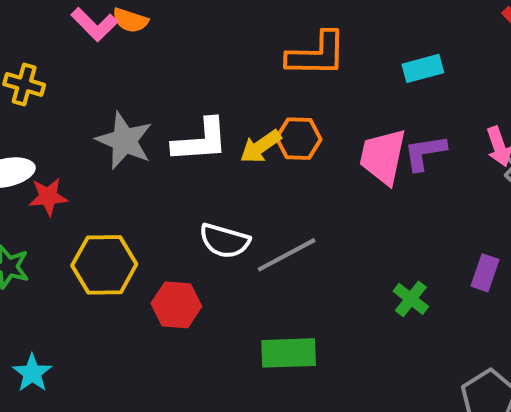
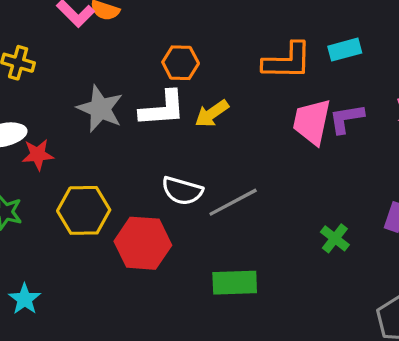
orange L-shape: (317, 54) -> (287, 61), moved
orange hexagon: (299, 139) -> (181, 63), moved
red hexagon: (176, 305) -> (143, 243), size x1.4

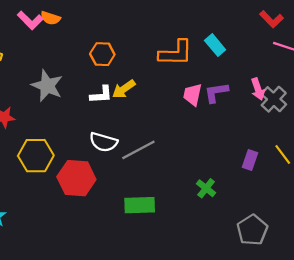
cyan rectangle: (345, 50) -> (215, 45), turned 65
white L-shape: (162, 109) -> (101, 95), moved, size x0.7
pink trapezoid: (312, 122) -> (193, 95), size x0.7
green cross: (335, 238) -> (206, 188), moved

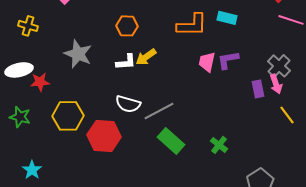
cyan rectangle: (215, 45) -> (227, 18), turned -36
pink arrow: (258, 89) -> (276, 84), moved
purple rectangle: (250, 160) -> (258, 89), moved, turned -30
green rectangle: (140, 205) -> (171, 141), moved, turned 44

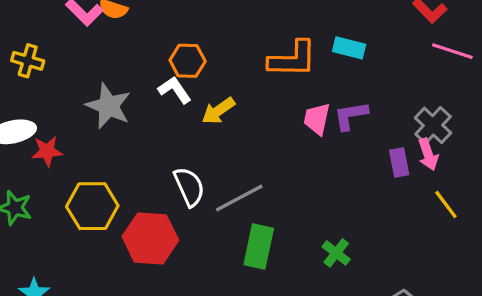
white L-shape: (126, 62) -> (175, 90), moved, turned -120
white semicircle: (128, 104) -> (189, 187), turned -130
green rectangle: (171, 141) -> (259, 246), turned 60

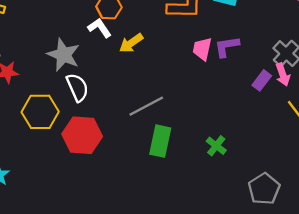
gray star: (108, 106) -> (63, 55), moved
purple rectangle: (399, 163) -> (262, 80), turned 48
white semicircle: (189, 187) -> (77, 87), moved

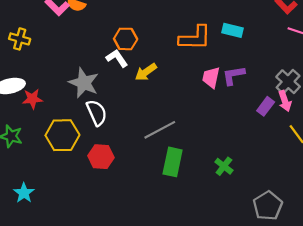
red hexagon: (82, 135) -> (101, 157), size x0.7

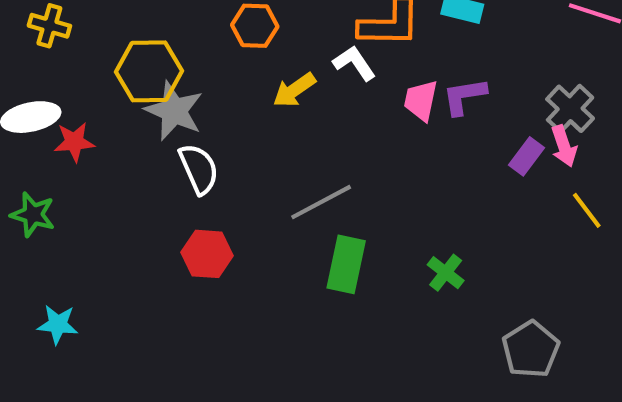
white L-shape: (117, 58) -> (354, 63), moved
yellow hexagon: (62, 135) -> (149, 71), moved
cyan star: (24, 193) -> (58, 324), turned -30

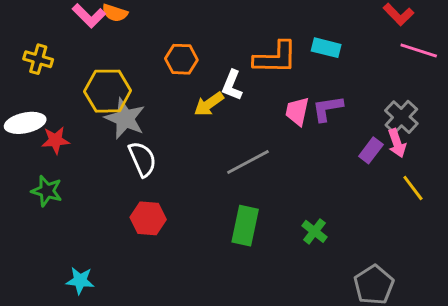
white L-shape: (354, 63) -> (232, 85), moved, turned -124
gray line: (321, 202) -> (248, 162), moved
green star: (33, 215) -> (47, 191), moved
cyan star: (58, 324) -> (80, 281), moved

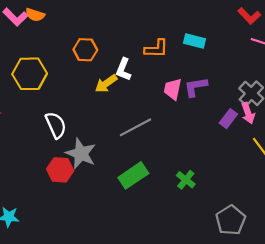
orange L-shape: (275, 58) -> (156, 49), size x0.7
gray star: (125, 119) -> (81, 154), moved
green rectangle: (245, 226) -> (133, 175), turned 44

